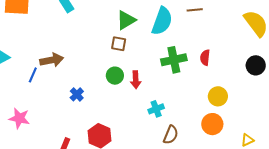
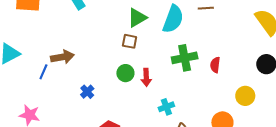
red semicircle: (205, 58) -> (215, 65), moved
yellow circle: (218, 96) -> (245, 96), moved

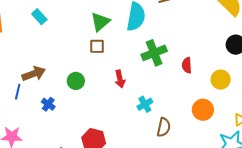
red semicircle: (215, 65) -> (187, 65), moved
green circle: (125, 73) -> (76, 81), moved
blue cross: (87, 92) -> (48, 104), moved

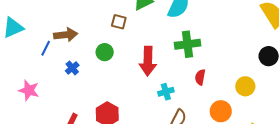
brown square: (97, 46) -> (119, 22), moved
red semicircle: (187, 65) -> (200, 77), moved
red arrow: (120, 79) -> (148, 61), size x1.6

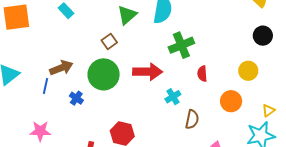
brown square: (119, 22) -> (109, 41), turned -35
green circle: (105, 52) -> (104, 74), size x1.8
red arrow: (148, 61) -> (148, 72), turned -76

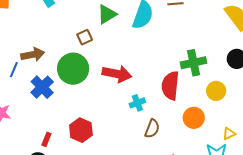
green cross: (181, 45) -> (194, 63), moved
red semicircle: (202, 74) -> (170, 86), size x1.8
blue cross: (76, 98) -> (42, 87), size x1.6

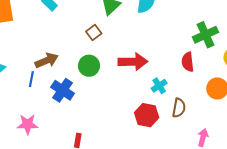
green circle: (73, 69) -> (89, 66), size x0.7
red semicircle: (170, 86) -> (188, 62), size x0.7
red hexagon: (81, 130) -> (147, 115), moved

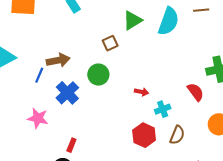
red arrow: (133, 62) -> (141, 92), moved, size x0.5
red semicircle: (188, 62) -> (196, 92), turned 138
pink star: (28, 124) -> (38, 118), moved

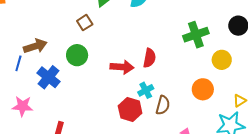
red arrow: (141, 92) -> (122, 67), size x1.6
red semicircle: (196, 92) -> (149, 58), moved, turned 54
cyan cross: (163, 109) -> (146, 90), moved

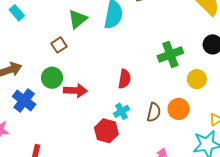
red arrow: (122, 67) -> (75, 91), moved
brown semicircle: (163, 105) -> (154, 112), moved

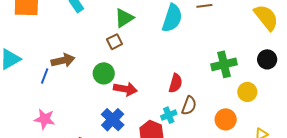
green triangle: (78, 19) -> (124, 18), moved
blue cross: (24, 100) -> (113, 120), moved
brown semicircle: (154, 112) -> (189, 106), moved

